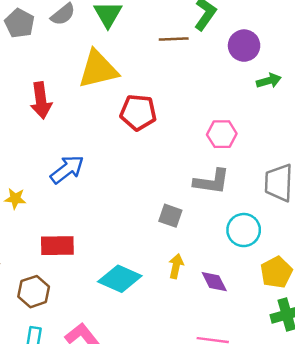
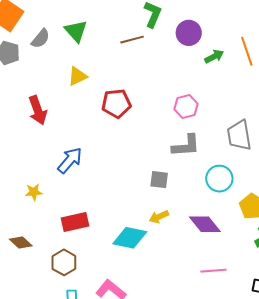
yellow triangle: (98, 69) -> (77, 76), size x0.6
yellow arrow: (176, 266) -> (159, 217), moved, turned -114
purple diamond: (214, 282) -> (205, 224), size x1.4

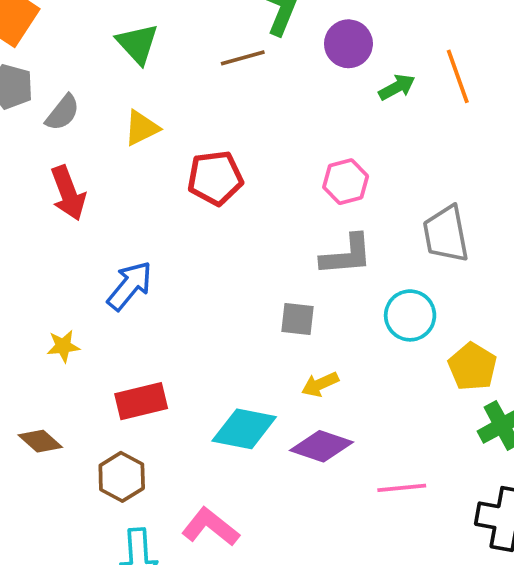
gray semicircle: (41, 39) -> (63, 113), moved
yellow arrow: (159, 217) -> (320, 384), moved
purple diamond: (205, 224) -> (322, 446), moved, turned -32

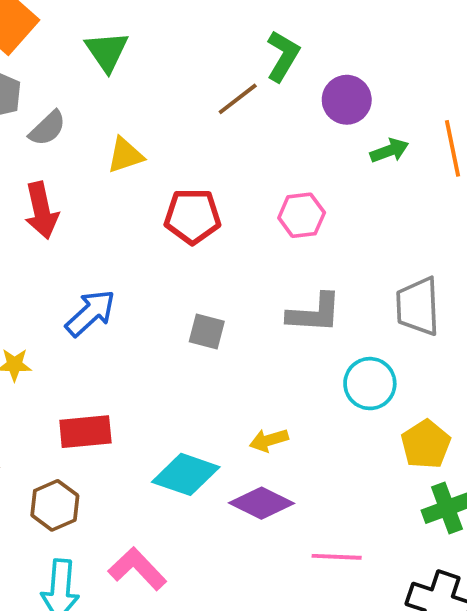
green triangle: (137, 44) -> (107, 51), moved
brown line: (243, 58) -> (238, 99), turned -30
pink hexagon: (346, 182) -> (302, 215), moved
gray square: (297, 319) -> (207, 331), moved

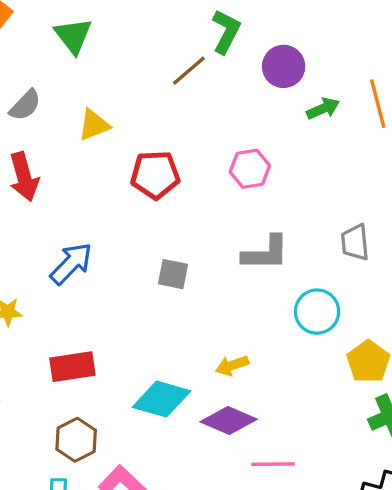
gray trapezoid: (418, 306) -> (355, 242), size x0.7
brown hexagon: (55, 505) -> (76, 440), moved
pink line: (337, 557) -> (273, 464), moved

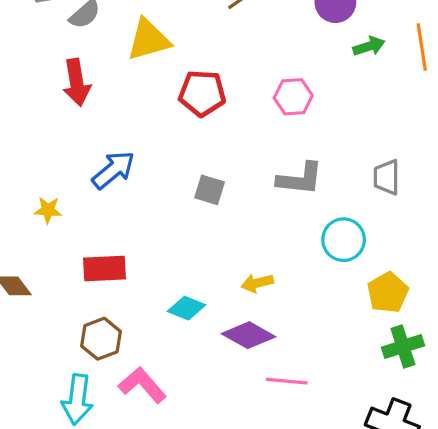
yellow triangle: (94, 125) -> (149, 40), size x1.4
cyan diamond: (162, 399) -> (186, 308), size x0.7

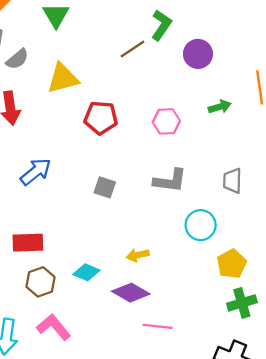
green arrow: (369, 46) -> (220, 107), moved
brown hexagon: (101, 339) -> (40, 282), moved

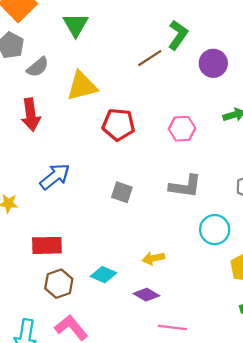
purple diamond: (131, 293) -> (146, 295), size x0.7

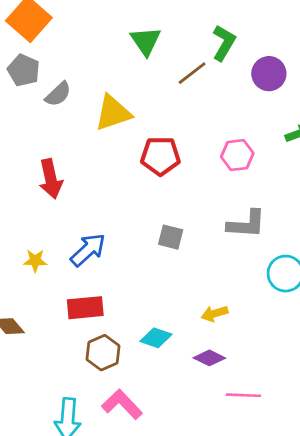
green triangle: (76, 25) -> (146, 41), moved
red arrow: (31, 115) -> (51, 179), moved
blue arrow: (55, 177) -> (88, 250), moved

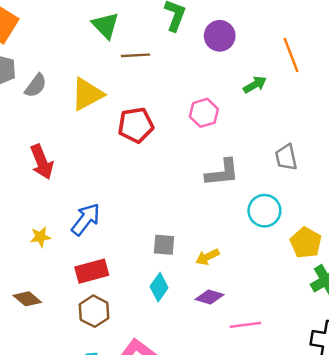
brown line: (192, 73) -> (135, 55), moved, turned 44
gray square: (171, 237) -> (164, 245), moved
cyan diamond: (156, 338) -> (159, 287), turned -64
brown hexagon: (103, 353) -> (94, 311), moved

